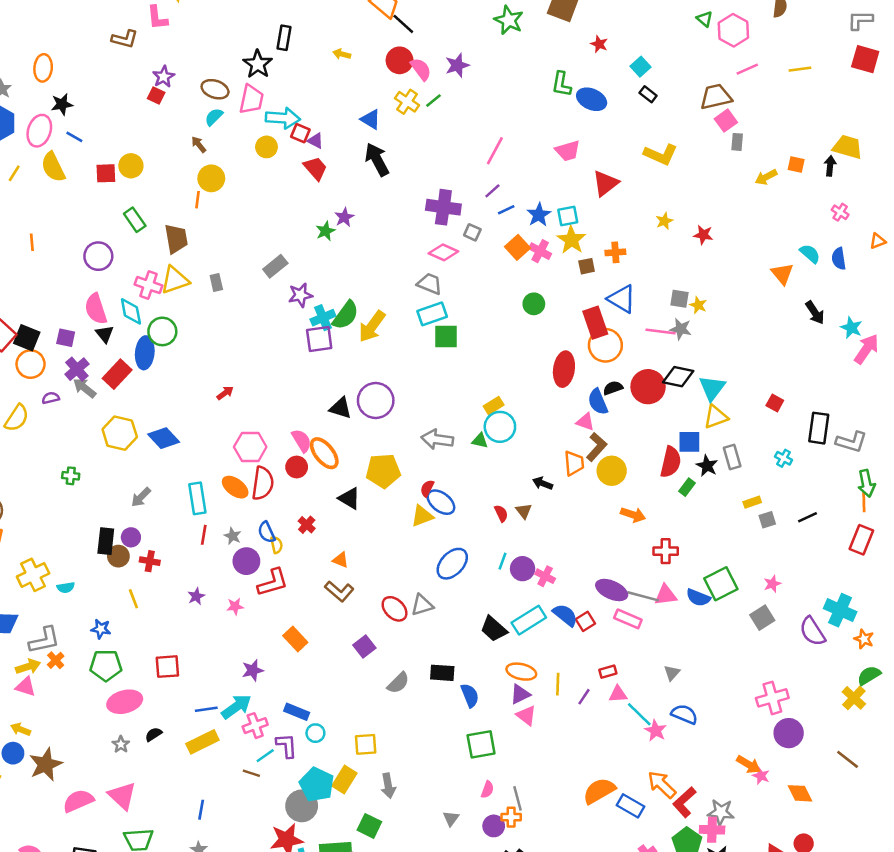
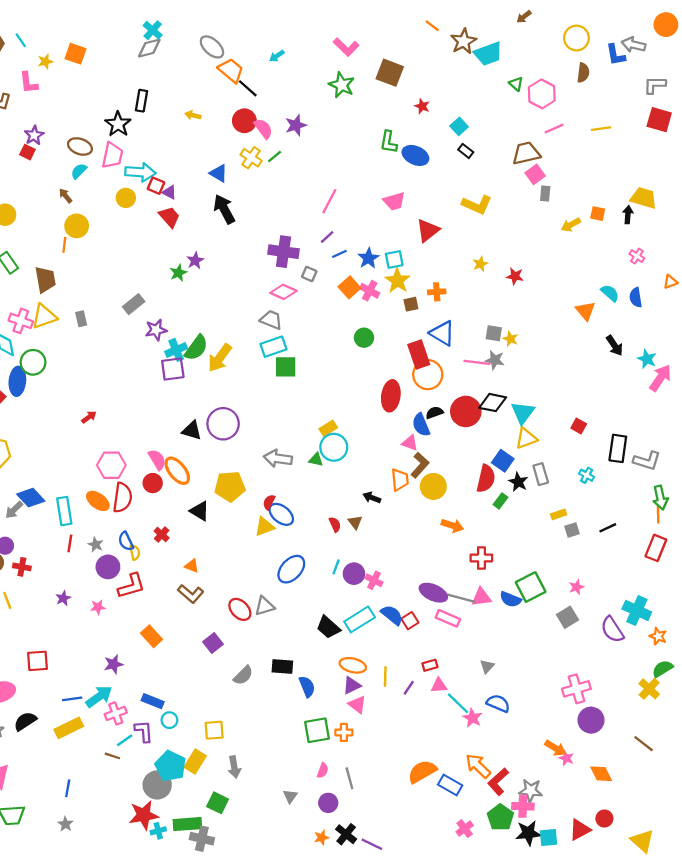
blue diamond: (164, 438) -> (31, 498), moved
blue square: (689, 442) -> (503, 461), turned 35
black semicircle: (154, 734) -> (25, 721), size x1.5
orange cross: (511, 817) -> (344, 732), moved

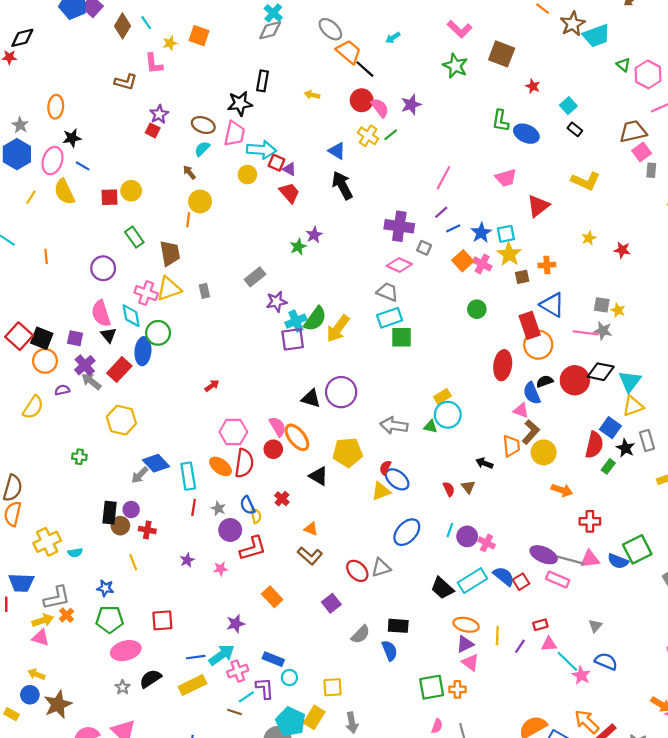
black star: (118, 124) -> (240, 103), turned 30
blue semicircle: (307, 687) -> (390, 651), moved

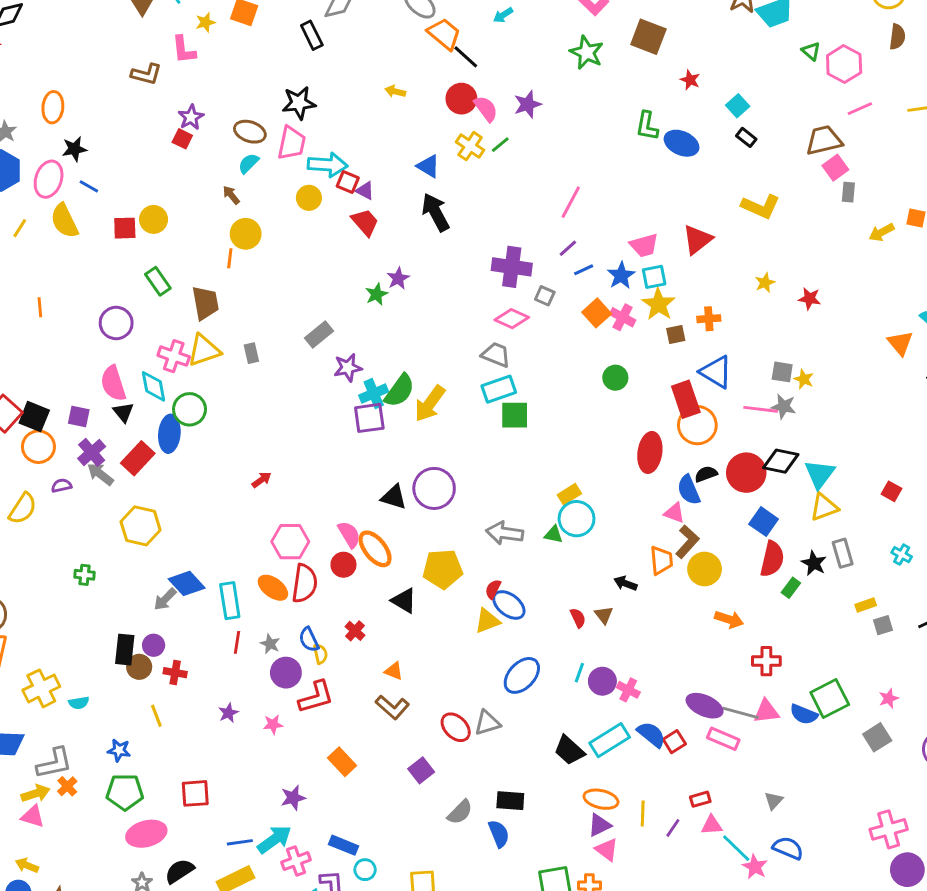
black rectangle: (263, 81) -> (312, 35), moved, turned -36
pink trapezoid: (506, 178) -> (644, 245), moved
blue square: (610, 428) -> (764, 522), moved

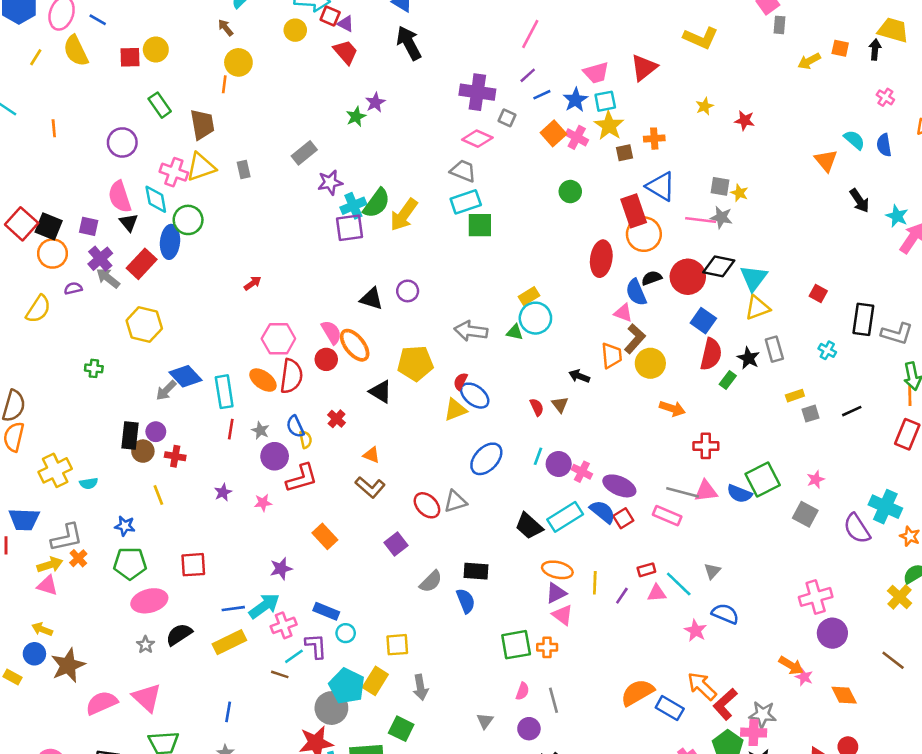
purple circle: (434, 488) -> (408, 291), size x0.6
purple ellipse: (705, 706) -> (619, 486), moved
gray square: (877, 737) -> (805, 514), turned -30
cyan line: (736, 848) -> (679, 584), moved

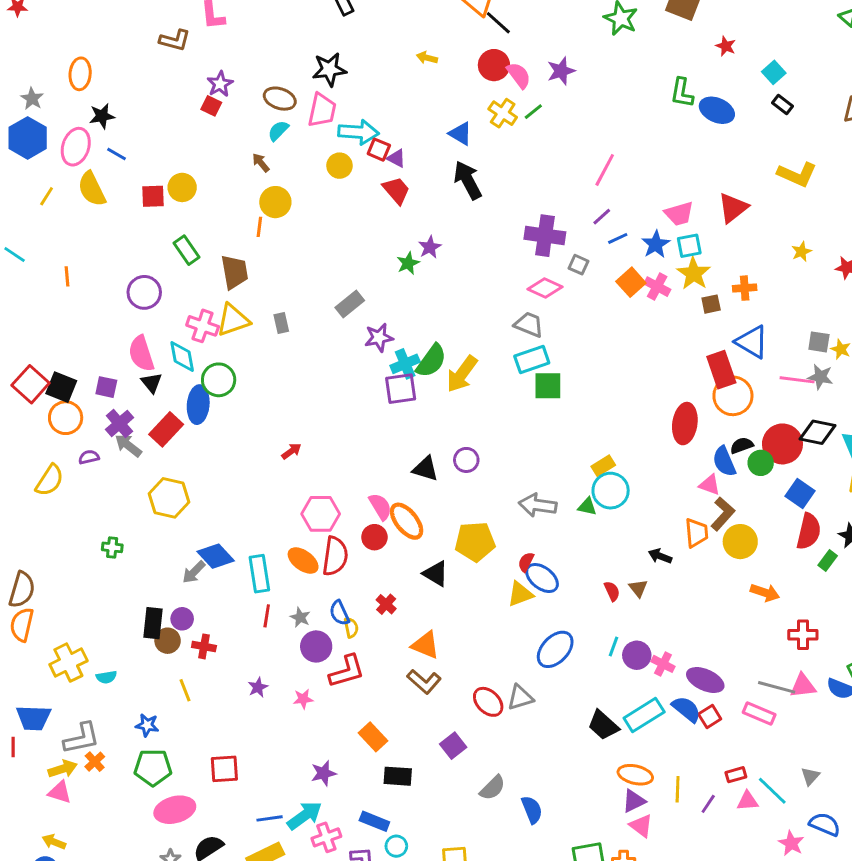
green circle: (570, 192) -> (761, 463), moved
orange triangle: (371, 455) -> (425, 645), size x1.5
black rectangle: (476, 571) -> (398, 776), moved

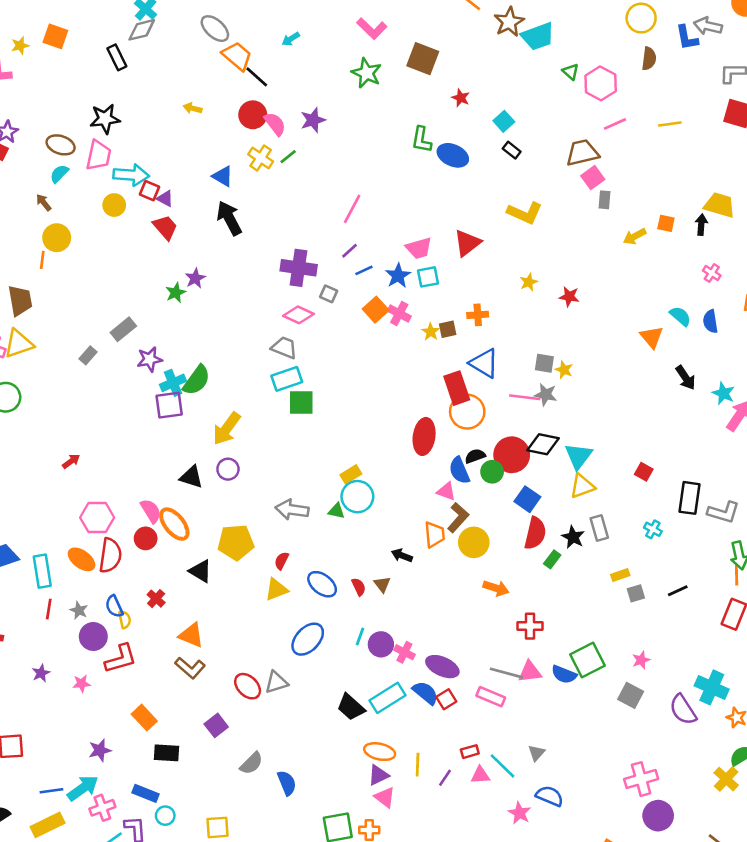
yellow star: (694, 273) -> (431, 332), moved, size x0.6
gray rectangle: (281, 323) -> (88, 355), moved, turned 54
yellow arrow: (462, 374) -> (227, 429), moved
blue ellipse: (542, 578) -> (322, 584), moved

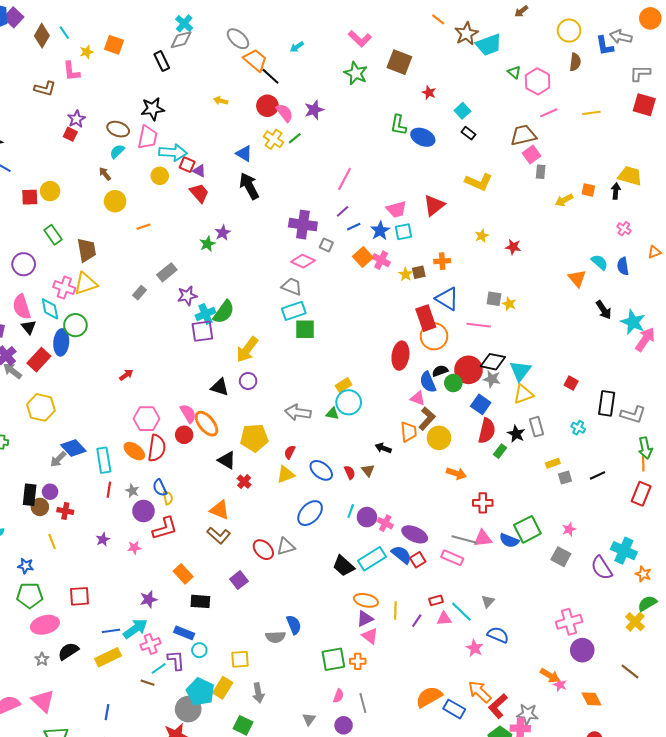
orange line: (42, 260) -> (143, 227), moved, turned 64
cyan star: (723, 393) -> (633, 322), size x1.4
gray star: (546, 395) -> (492, 379), moved
red cross: (156, 599) -> (244, 482), moved
gray semicircle: (251, 763) -> (276, 637), moved, turned 42

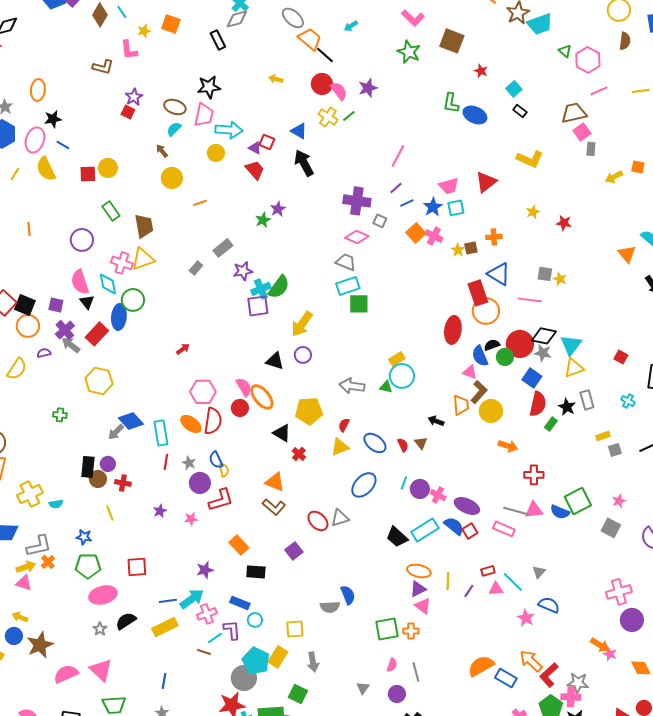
red square: (187, 165) -> (267, 142), moved

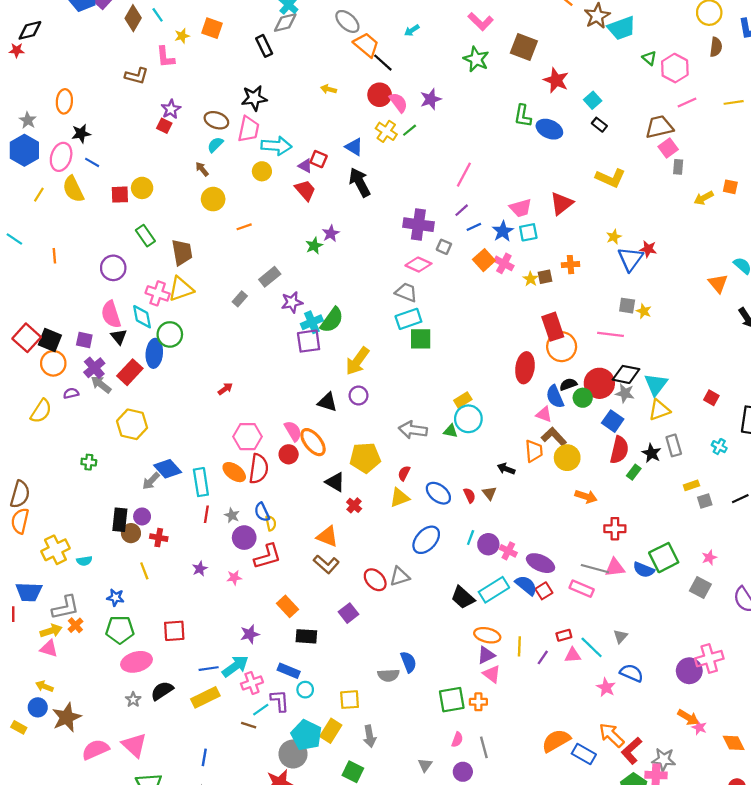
red star: (481, 71) -> (556, 80), size x1.6
blue triangle: (499, 274) -> (630, 259), moved, turned 35
brown L-shape: (479, 392) -> (554, 437), turned -85
purple circle: (632, 620) -> (689, 671), moved

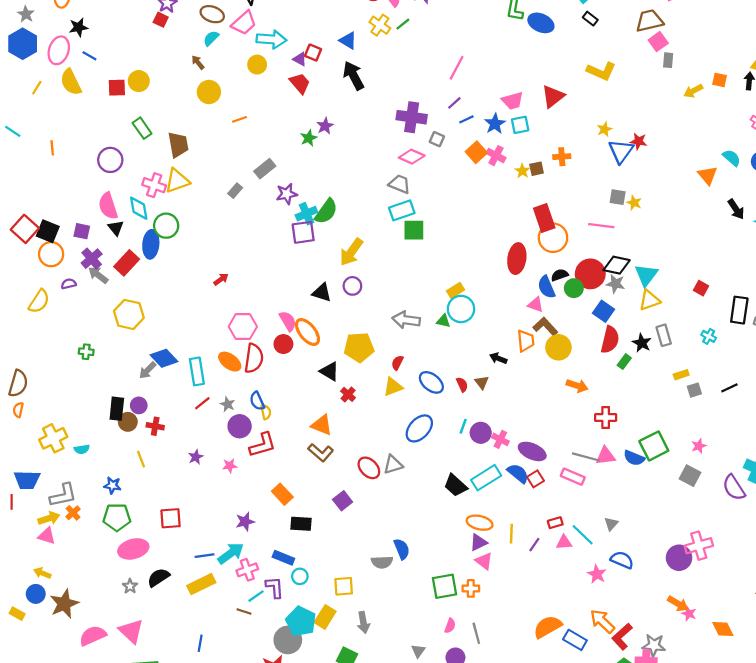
pink trapezoid: (249, 129) -> (244, 23), turned 36
red line: (206, 514) -> (202, 403), turned 42
orange semicircle: (20, 521) -> (18, 410), size x0.6

